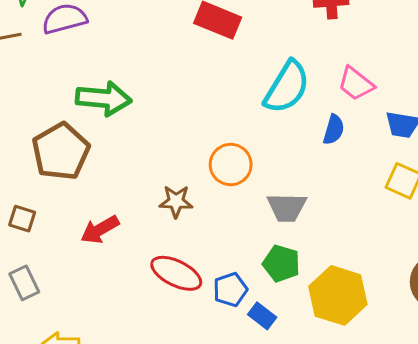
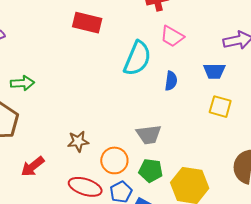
pink trapezoid: (356, 84) -> (172, 36), moved
green arrow: (104, 98) -> (22, 83), size x0.7
orange circle: (231, 165) -> (114, 160), moved

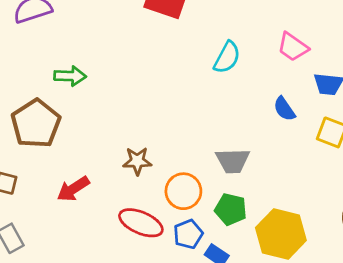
pink trapezoid: (172, 36) -> (293, 47), moved
cyan semicircle: (137, 58) -> (227, 57), size x0.7
blue semicircle: (171, 81) -> (284, 109), moved, turned 132

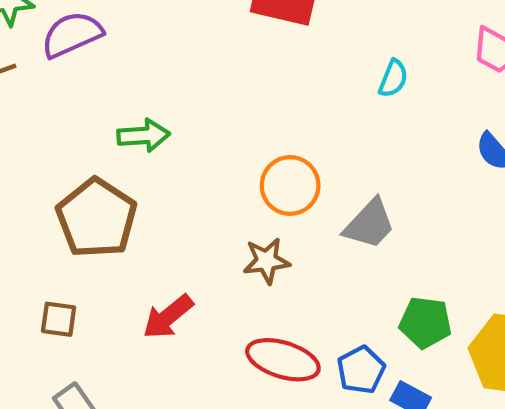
cyan semicircle: (227, 57) -> (393, 78), size x0.7
gray trapezoid: (233, 161) -> (369, 224), moved, turned -39
orange circle: (183, 191) -> (290, 185), moved

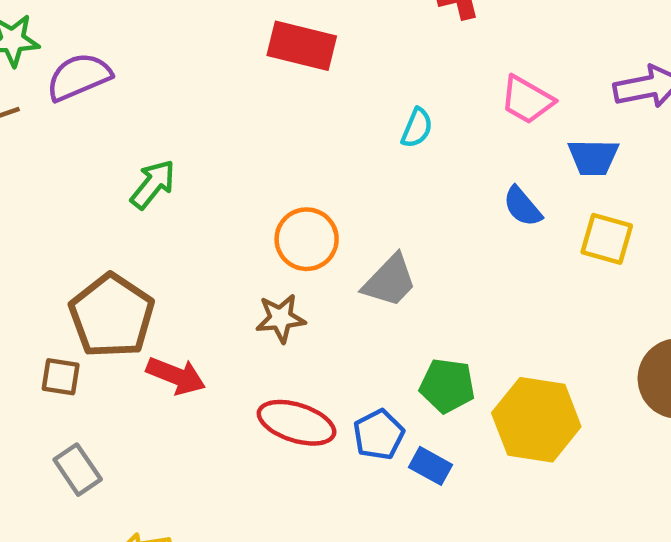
green arrow: (144, 135) -> (153, 184), turned -48
brown pentagon: (97, 218) -> (112, 316), moved
red arrow: (168, 317) -> (176, 376), turned -120

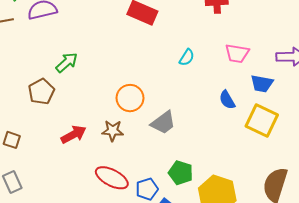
pink trapezoid: (527, 100) -> (237, 53), turned -30
yellow square: (607, 239) -> (262, 120), size x1.4
brown pentagon: (112, 316) -> (41, 92), moved, size x0.7
red arrow: (176, 376) -> (74, 134), moved, turned -60

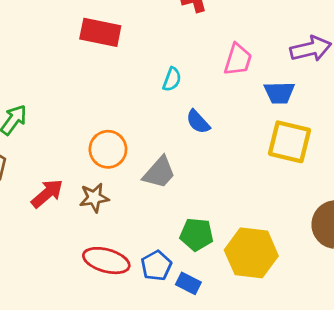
pink trapezoid: (237, 53) -> (238, 60), turned -70
blue semicircle: (227, 100) -> (198, 122), moved
red arrow: (74, 134) -> (47, 193), moved

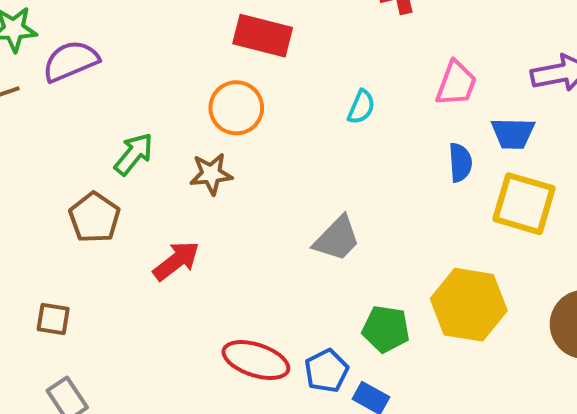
blue semicircle: (198, 122) -> (460, 163), moved, turned -144
orange circle: (108, 149) -> (236, 108), moved
brown star: (94, 198) -> (211, 174), moved
yellow hexagon: (251, 253) -> (469, 305), moved

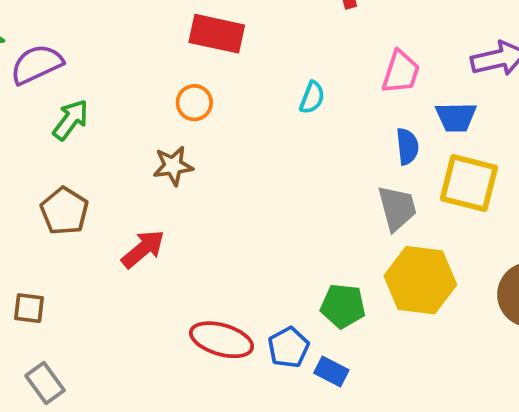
orange circle: (236, 108) -> (194, 103), size x0.7
green arrow: (134, 154) -> (71, 120), moved
gray trapezoid: (337, 239) -> (397, 208), moved, turned -57

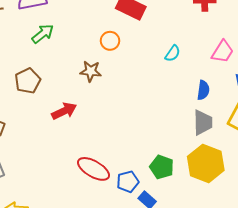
blue semicircle: (407, 146) -> (203, 90), moved

